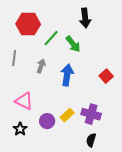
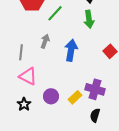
green arrow: (73, 44) -> (89, 19), moved, turned 30
gray line: (14, 58) -> (21, 52), moved
yellow rectangle: (67, 115) -> (75, 97), moved

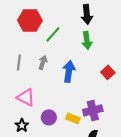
gray line: (21, 52) -> (19, 62), moved
purple cross: (95, 89) -> (93, 110), turned -30
yellow rectangle: (75, 97) -> (73, 118), turned 64

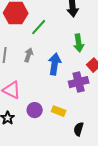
green arrow: (87, 40) -> (79, 43), moved
purple cross: (93, 110) -> (79, 82), moved

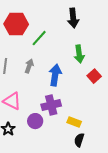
purple cross: (79, 82) -> (51, 105), moved
yellow rectangle: (59, 111) -> (74, 122), moved

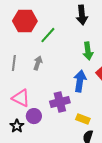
blue arrow: (55, 75) -> (80, 81), moved
purple circle: (35, 121) -> (34, 116), moved

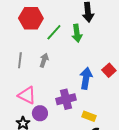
green arrow: (88, 51) -> (77, 33), moved

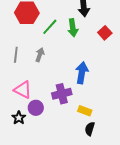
red square: (109, 70) -> (105, 33), moved

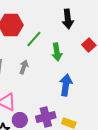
green arrow: (73, 28) -> (57, 52), moved
purple cross: (62, 94) -> (46, 117), moved

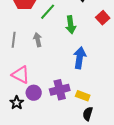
gray arrow: (24, 67) -> (38, 40), turned -32

